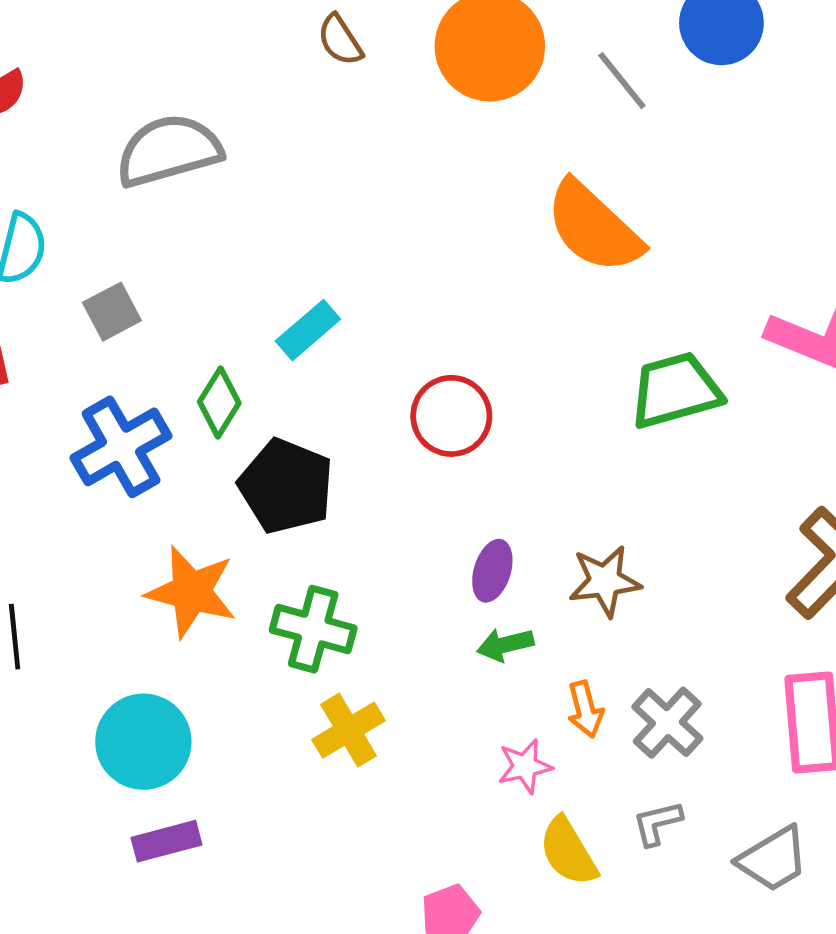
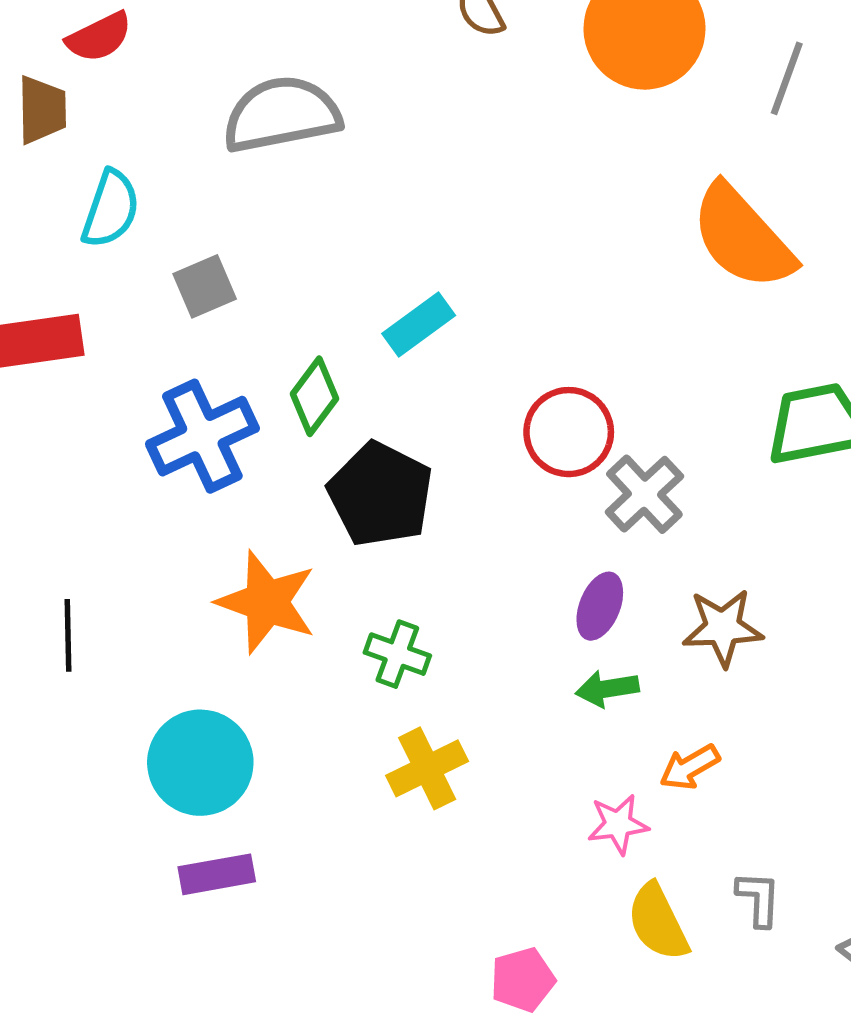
gray line: (622, 81) -> (787, 78), turned 54
green cross: (313, 629) -> (397, 654), size x0.7
orange arrow: (585, 709) -> (690, 767), turned 70
gray cross: (667, 723) -> (644, 494), moved
gray L-shape: (657, 823) -> (759, 899), turned 102

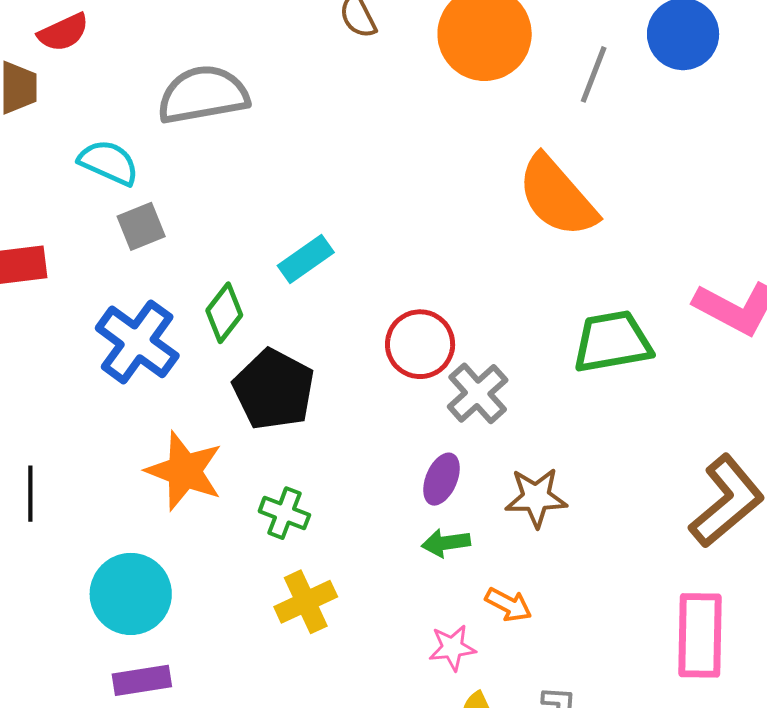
cyan semicircle: (111, 209) -> (109, 162), moved, turned -86
blue cross: (202, 436) -> (137, 342), turned -30
orange arrow: (690, 767) -> (508, 605), turned -123

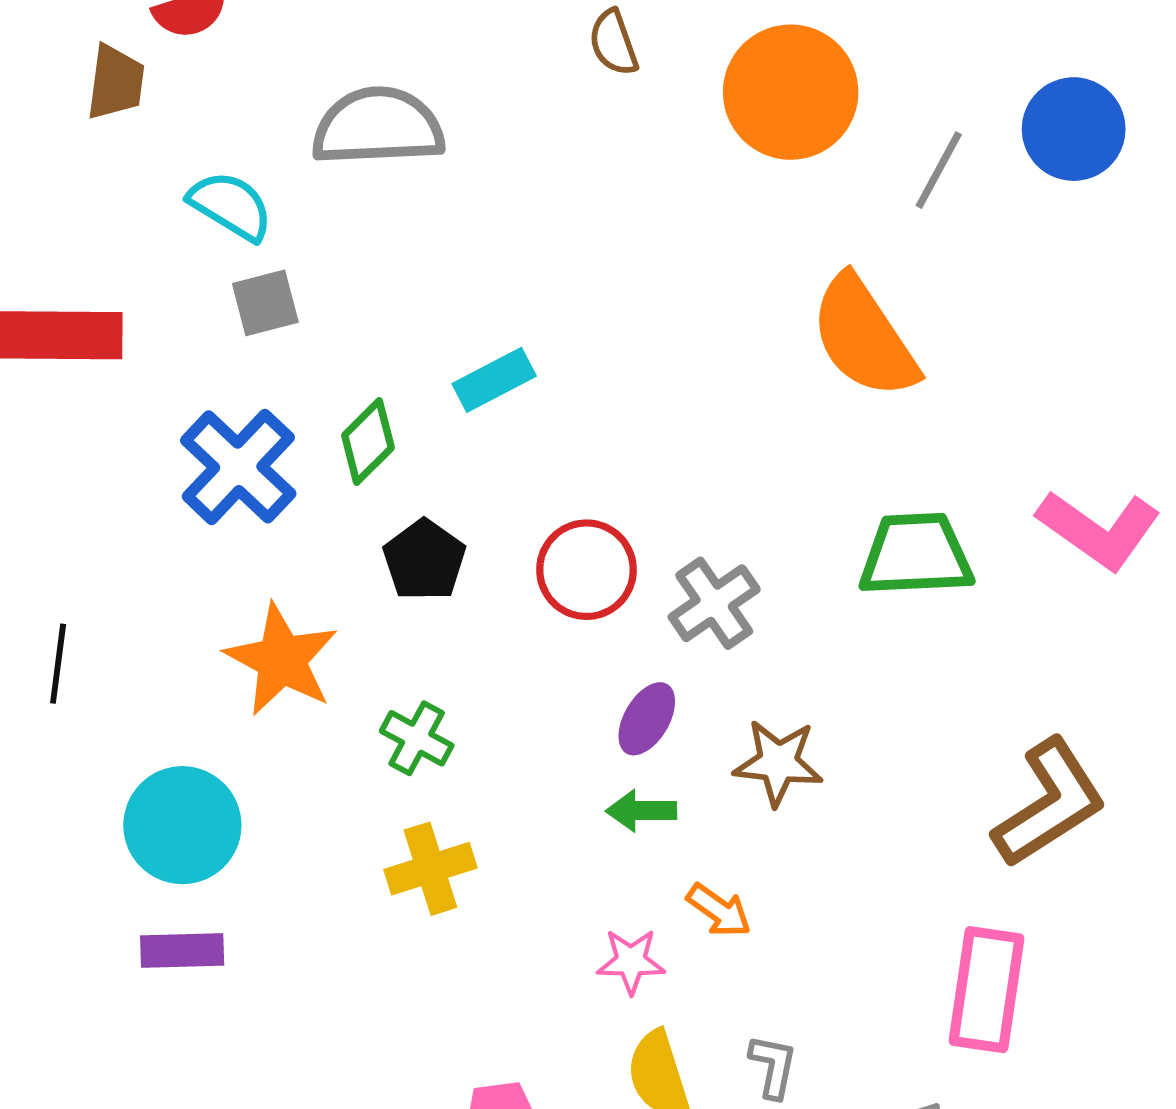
red circle: (420, 344) -> (587, 570), moved
black pentagon: (274, 390) -> (424, 560), size x0.7

